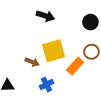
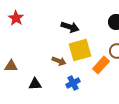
black arrow: (45, 16) -> (70, 27), moved

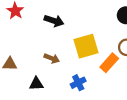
black arrow: (70, 27) -> (54, 21), moved
brown arrow: (59, 61) -> (52, 58), moved

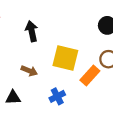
black arrow: (54, 21) -> (32, 31), turned -120
yellow square: (86, 46) -> (65, 58), turned 30

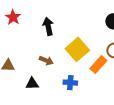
yellow square: (65, 58) -> (77, 49), turned 35
blue cross: (57, 96) -> (70, 83), turned 32

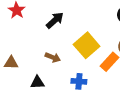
black arrow: (48, 26) -> (55, 20), turned 60

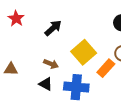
blue cross: (79, 81) -> (76, 87), size x1.6
black triangle: (37, 82) -> (46, 84), moved, turned 32

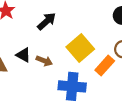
black triangle: (46, 84) -> (23, 55), moved

